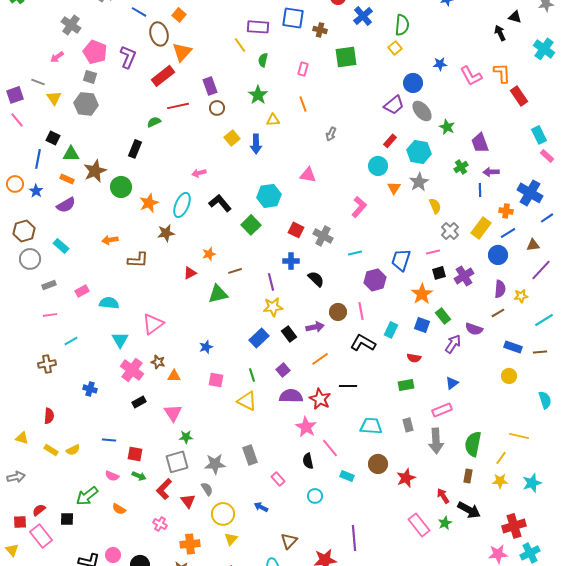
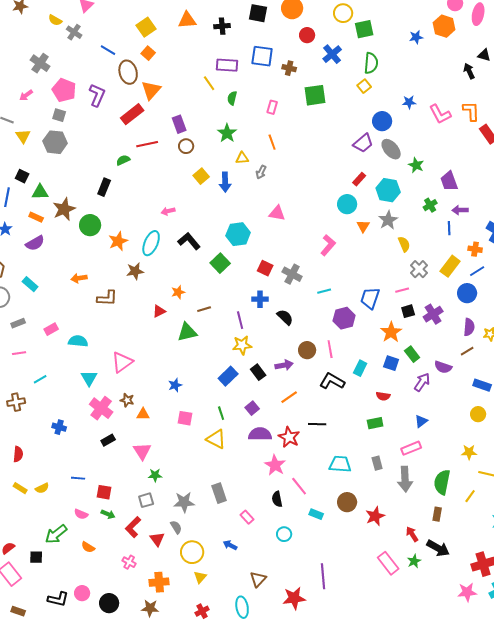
gray arrow: (331, 134) -> (261, 172), moved
gray square: (177, 462) -> (146, 500), size x0.7
yellow star: (500, 481) -> (469, 452), moved

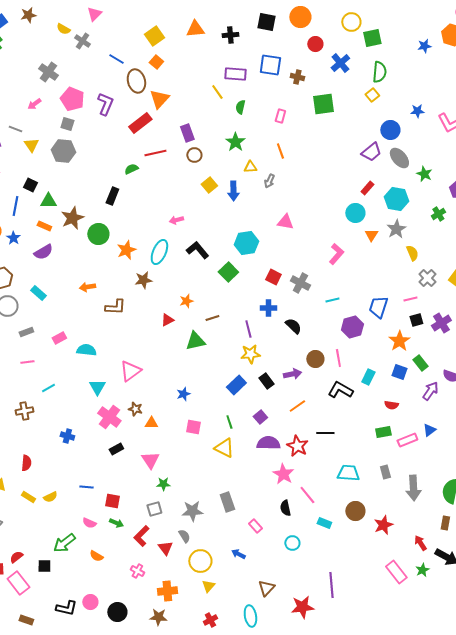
pink rectangle: (411, 448) -> (407, 440), moved

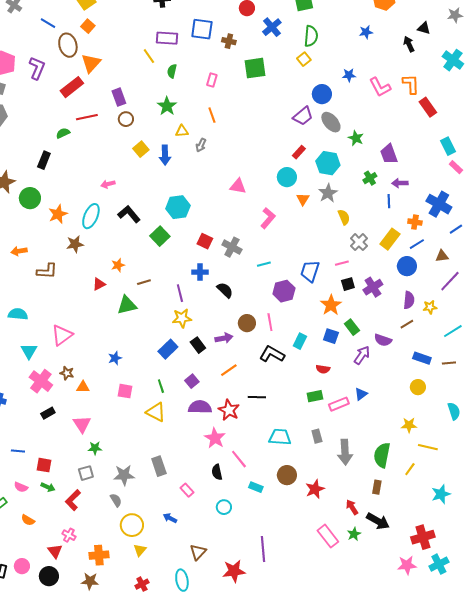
blue star: (424, 46) -> (366, 32), moved
pink triangle: (285, 222) -> (238, 186), moved
red triangle: (165, 548) -> (55, 551), moved

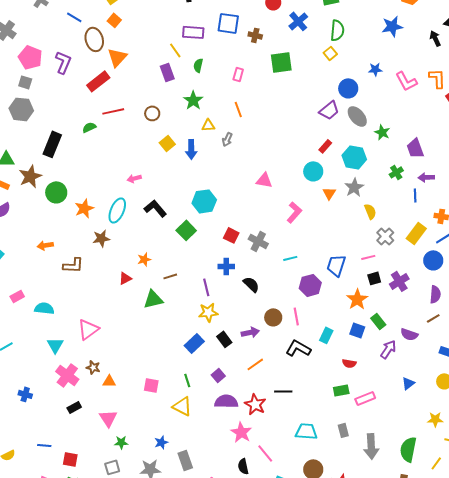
blue star: (366, 32) -> (392, 26), size x1.5
purple rectangle: (119, 97) -> (167, 72), moved
black rectangle: (44, 160) -> (52, 144), moved, size x1.4
blue star: (115, 358) -> (161, 442), moved
blue triangle: (361, 394) -> (408, 383), moved

